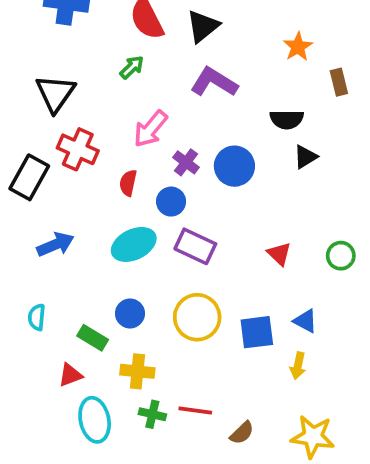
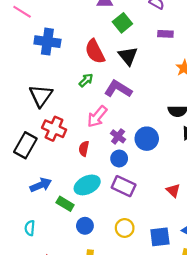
black triangle: (203, 26) -> (128, 56), turned -30
purple L-shape: (214, 82) -> (118, 89), moved
blue circle: (171, 202) -> (119, 158), moved
yellow circle: (197, 317) -> (125, 228), size x0.7
green rectangle: (93, 338) -> (65, 204), moved

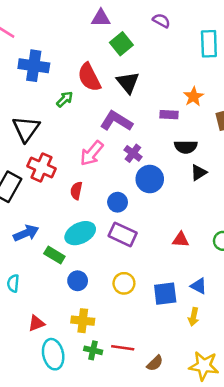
purple rectangle: (165, 34) -> (169, 115), moved
green arrow: (86, 80) -> (65, 99), moved
purple cross: (118, 136) -> (133, 153), moved
red triangle: (173, 190) -> (181, 240), turned -40

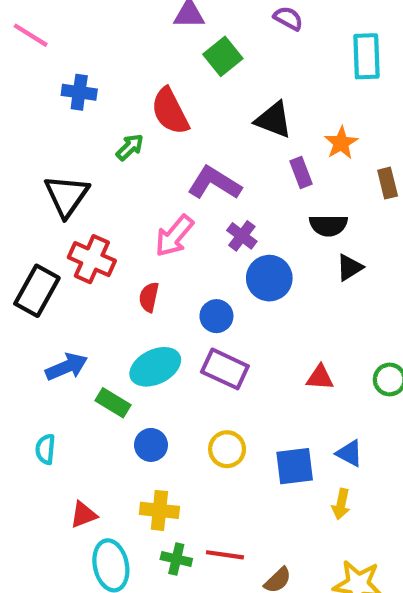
blue cross: (34, 66) -> (79, 92), size x0.7
black triangle: (128, 82) -> (274, 120), moved, turned -30
purple rectangle: (169, 115) -> (301, 172), turned 66

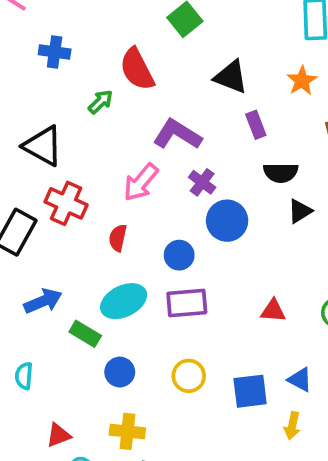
orange star: (341, 143) -> (302, 81), moved
black triangle: (67, 196) -> (43, 146), turned -36
purple rectangle: (225, 369) -> (187, 303), turned -30

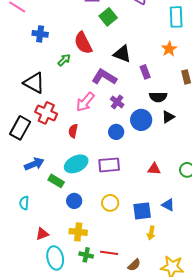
black triangle: (231, 77) -> (122, 54), moved
blue circle: (227, 221) -> (141, 120), moved
blue circle: (179, 255) -> (116, 132), moved
yellow arrow: (292, 426) -> (151, 233), moved

